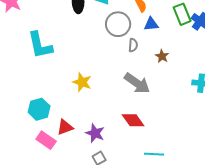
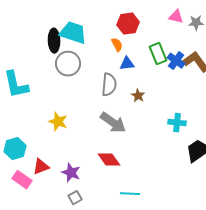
gray circle: (118, 24) -> (68, 64), moved
gray semicircle: (133, 45) -> (109, 85), size x1.6

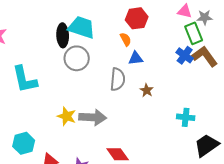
green rectangle: (158, 54) -> (194, 33), moved
gray arrow: (113, 123) -> (93, 117), moved, turned -32

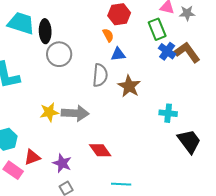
cyan trapezoid: (82, 27) -> (21, 23), moved
green rectangle: (194, 33) -> (157, 29), moved
brown star: (147, 90) -> (129, 86), size x1.6
yellow star: (67, 116) -> (49, 112), turned -30
black trapezoid: (207, 145) -> (189, 141), turned 88

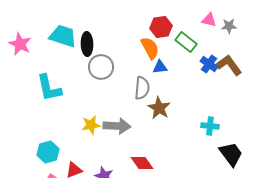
green rectangle: (157, 29) -> (186, 42), moved, turned -30
orange semicircle: (108, 35) -> (150, 48), size x1.6
brown star: (129, 86) -> (159, 108), moved

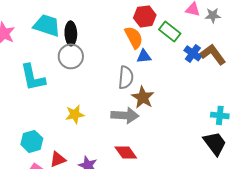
gray circle: (101, 67) -> (71, 56), moved
gray arrow: (117, 126) -> (125, 115), moved
cyan cross: (210, 126) -> (220, 115), moved

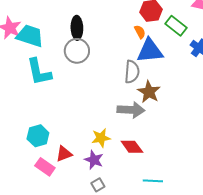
cyan trapezoid: (47, 25) -> (30, 36), moved
orange semicircle: (134, 37) -> (140, 32), size x0.6
blue triangle: (144, 56) -> (150, 51), size x1.8
yellow star: (75, 114) -> (101, 138), moved

